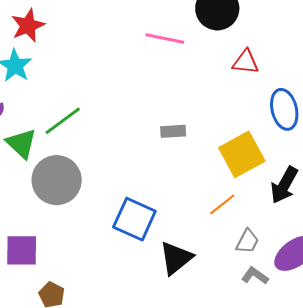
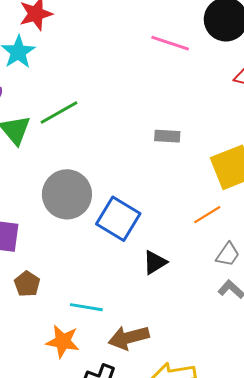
gray circle: (57, 180) -> (67, 194), moved
black triangle: (176, 258) -> (155, 262), size x0.7

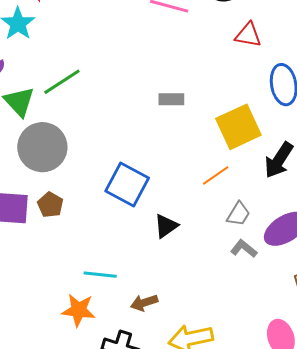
gray circle: (67, 194) -> (42, 147), moved
brown pentagon: (27, 284) -> (50, 205), moved
brown arrow: (129, 338) -> (144, 303), size x0.7

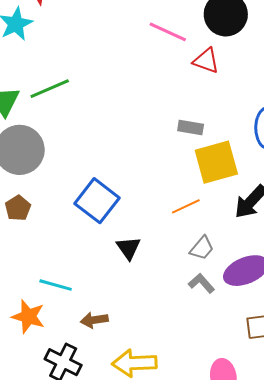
red triangle: (248, 35) -> (206, 61), moved
gray rectangle: (171, 99) -> (191, 127), moved
black triangle: (166, 226) -> (129, 248), turned -40

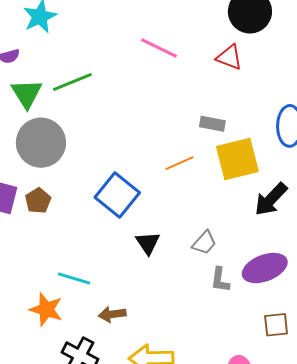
pink line: (168, 32) -> (159, 48), moved
orange line: (186, 206) -> (179, 163), moved
gray trapezoid: (202, 248) -> (204, 243), moved
gray L-shape: (201, 283) -> (220, 280), turned -132

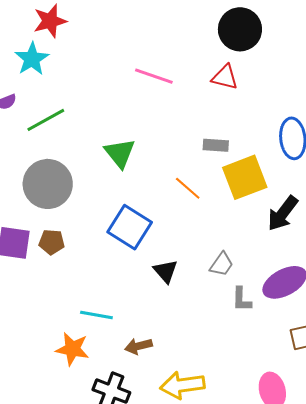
green line: (72, 82) -> (46, 120), moved
green triangle: (27, 94) -> (120, 153), moved
orange line: (179, 163) -> (188, 188), turned 72
brown pentagon: (38, 201) -> (52, 242), turned -30

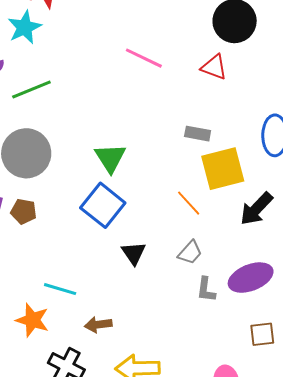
green triangle: (120, 153) -> (110, 158), moved
orange line: (188, 188) -> (189, 203), moved

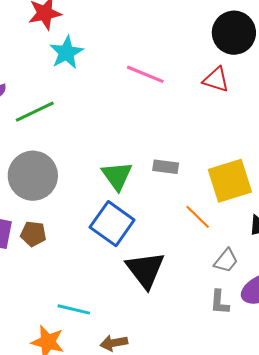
cyan star: (24, 27) -> (66, 52), moved
gray rectangle: (198, 134) -> (166, 167), moved
black triangle: (134, 253) -> (145, 270), size x1.6
gray trapezoid: (190, 253) -> (226, 261), moved

